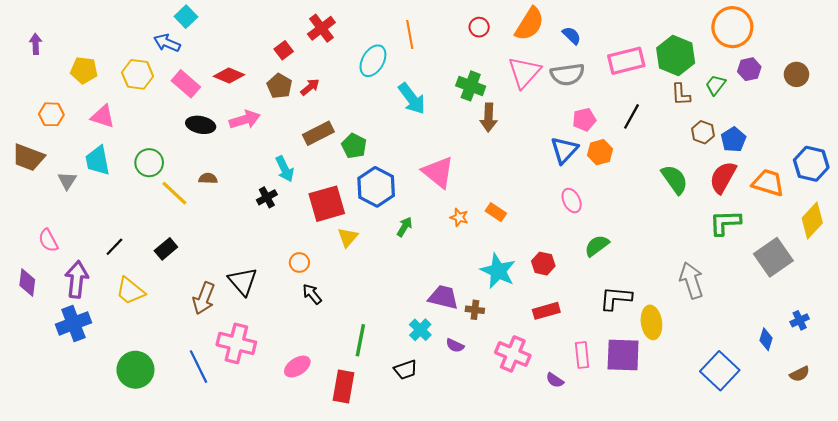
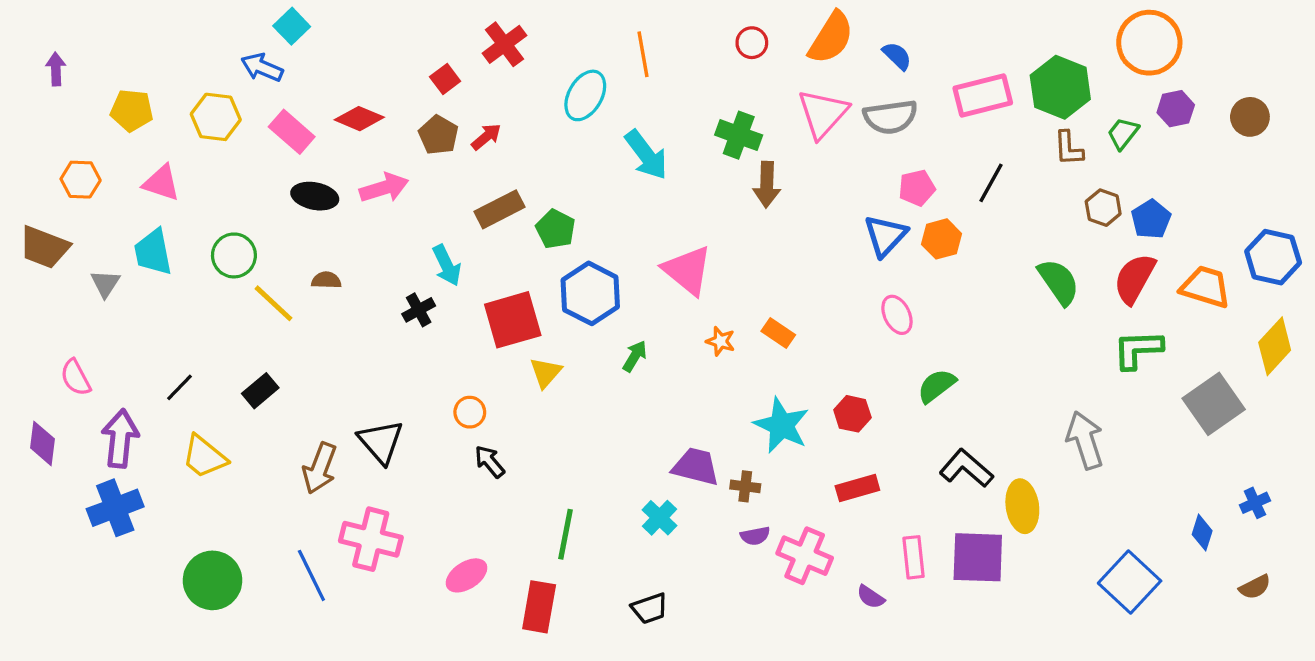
black L-shape: (616, 298) -> (966, 468), turned 36
purple semicircle: (455, 346) -> (755, 536), moved, turned -36
black trapezoid: (406, 370) -> (650, 608), moved

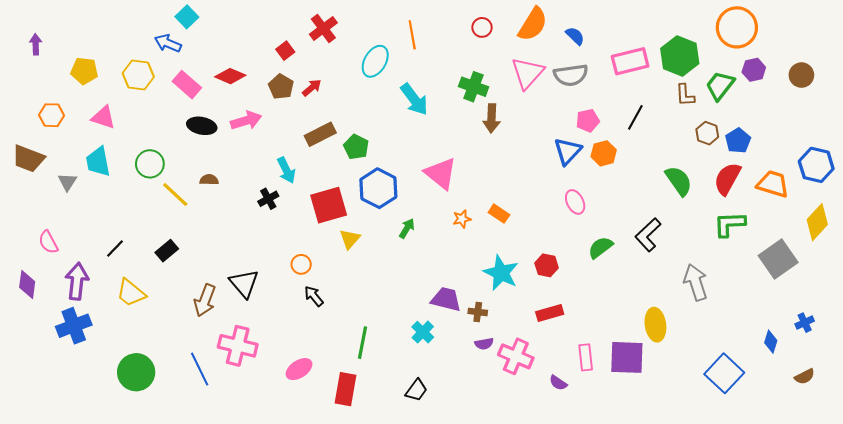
green trapezoid: (1123, 133) -> (720, 86), size x1.4
orange star: (721, 341) -> (462, 219), turned -30
black L-shape: (966, 468) -> (648, 235), moved, turned -84
black trapezoid: (650, 608) -> (416, 390), turned -35

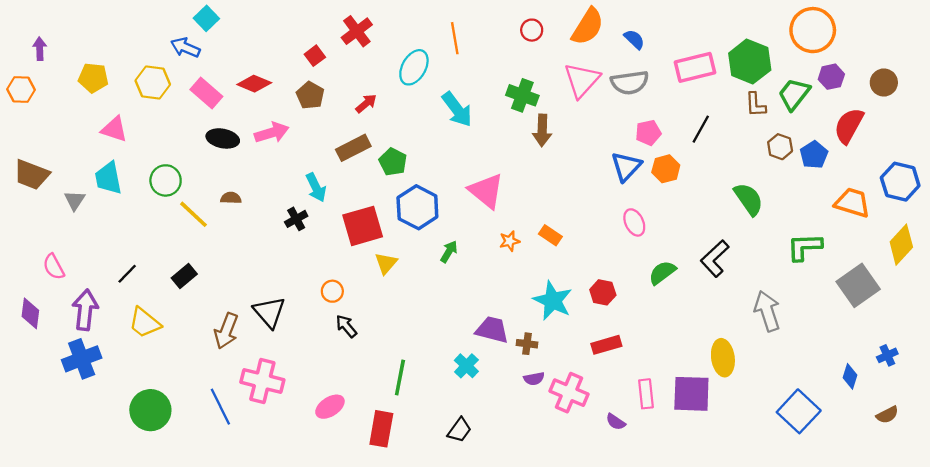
red arrow: (312, 88) -> (366, 103), moved
orange hexagon: (52, 115) -> (21, 89), moved
red semicircle: (727, 179) -> (849, 126), moved

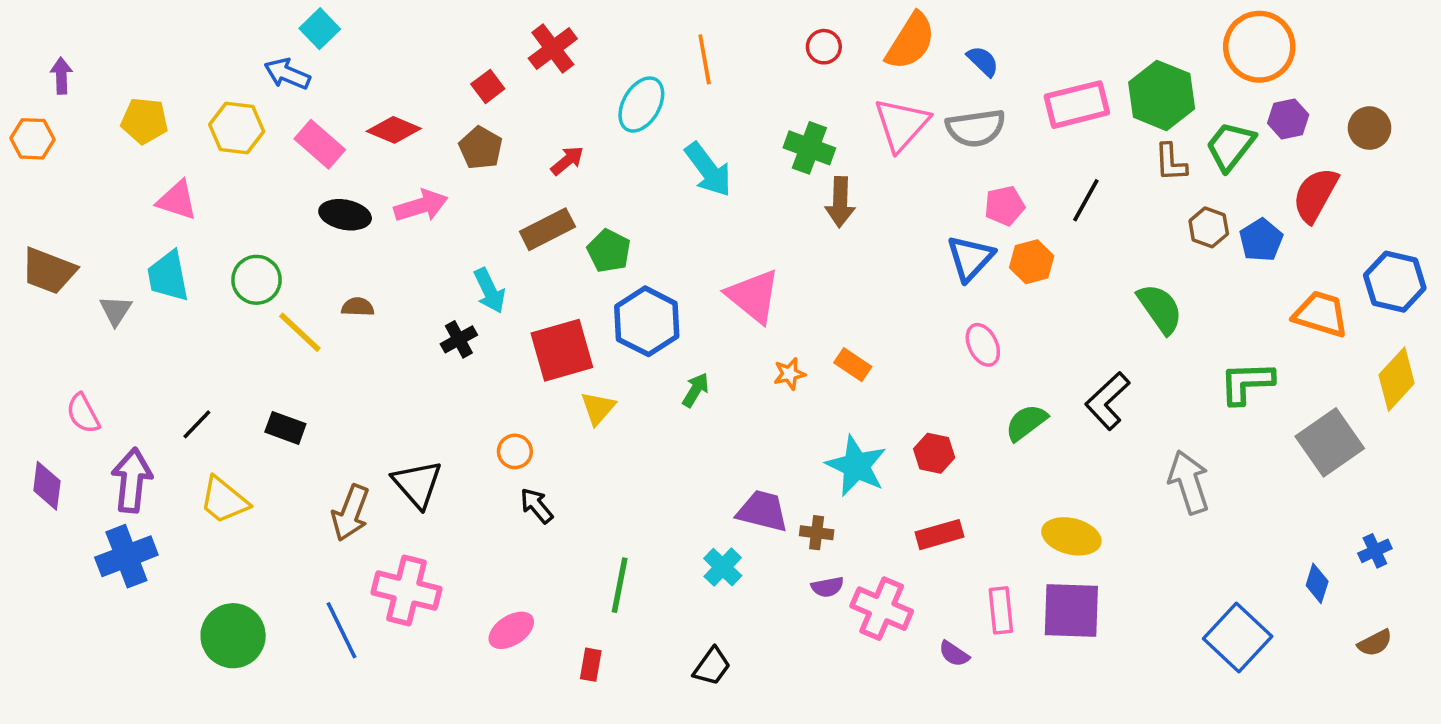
black rectangle: (184, 276) -> (285, 428), turned 60
yellow ellipse: (723, 358) -> (1071, 536), moved, turned -68
red rectangle: (381, 429) -> (591, 665), size x0.6

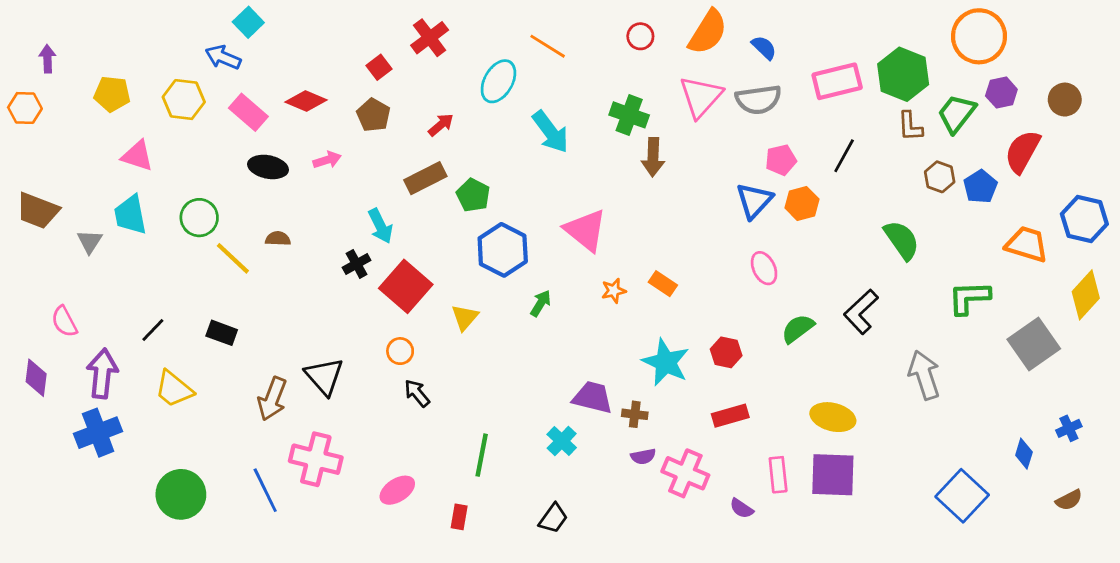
orange line: (705, 59) -> (548, 46), turned -48
pink arrow: (421, 206) -> (327, 160), size x0.7
red square: (562, 350) -> (406, 286), moved, turned -33

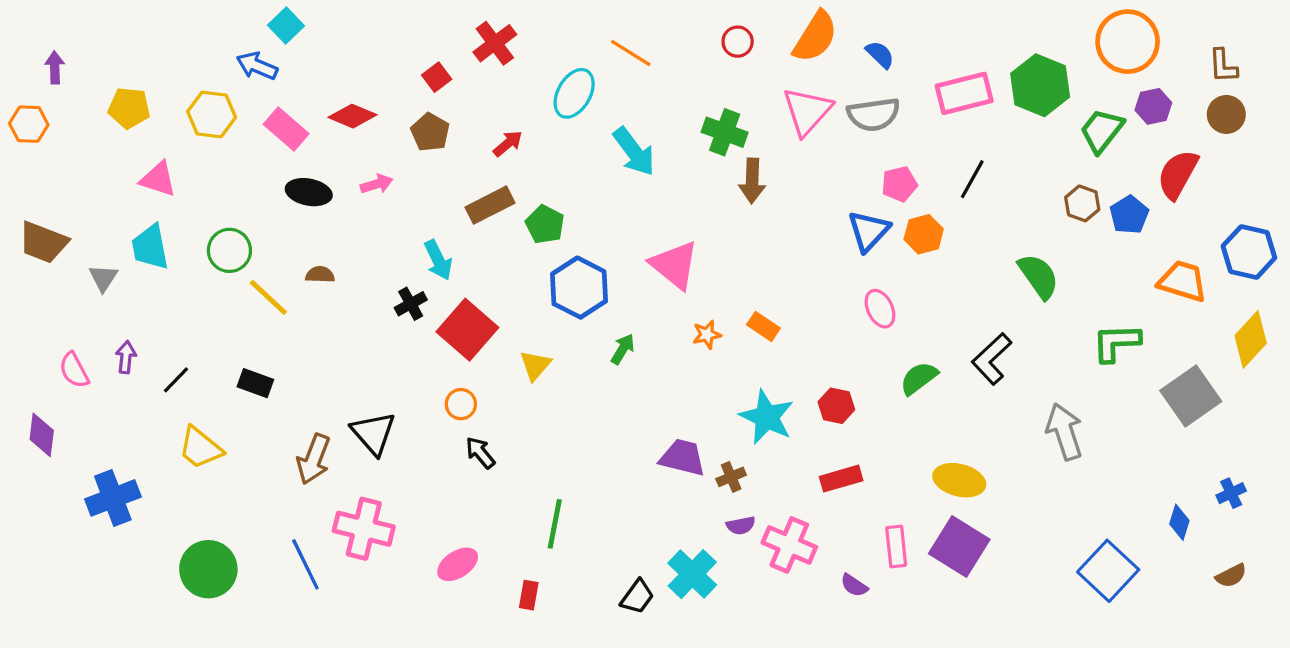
brown L-shape: (910, 126) -> (1223, 66), moved
purple arrow: (102, 374) -> (126, 357), moved, size x0.6
brown cross: (635, 414) -> (731, 477), turned -30
cyan cross: (562, 441) -> (692, 574), moved, size x1.4
purple square: (833, 475) -> (959, 547), turned 30

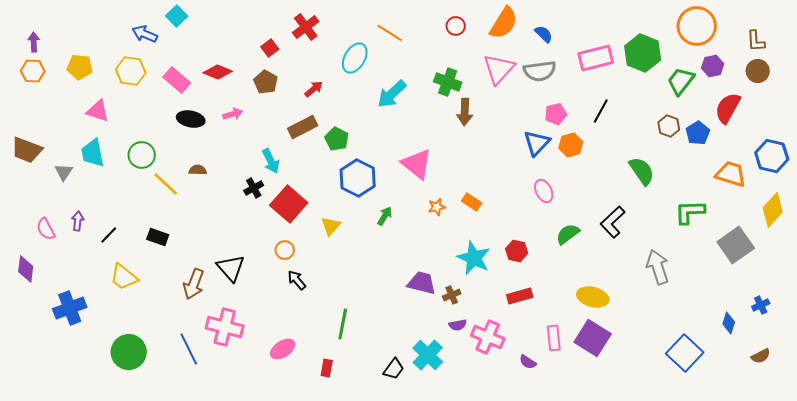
blue arrow: (257, 66) -> (145, 34), moved
orange hexagon: (29, 124) -> (33, 71), moved
cyan arrow: (634, 152) -> (392, 94), turned 84

